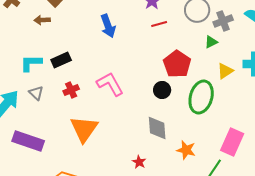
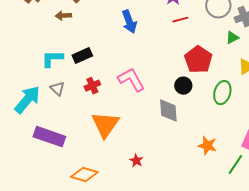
green ellipse: (201, 97) -> (222, 93), size x0.7
gray diamond: (157, 128) -> (168, 111), moved
red star: (139, 162) -> (136, 161), moved

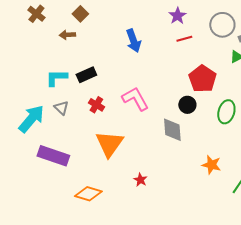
red cross: (92, 86) -> (96, 105), turned -35

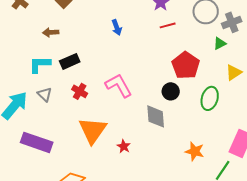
brown arrow: (67, 35) -> (51, 32), moved
blue arrow: (133, 41) -> (117, 27), size x0.7
red star: (140, 180) -> (124, 146), moved

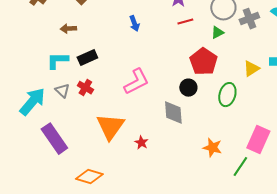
green triangle: (220, 43) -> (217, 33), moved
pink L-shape: (119, 85) -> (136, 82), turned 92
red cross: (80, 91) -> (85, 88), moved
purple rectangle: (37, 142) -> (54, 139), turned 36

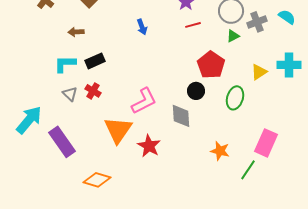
green triangle: (217, 33) -> (233, 36), moved
pink L-shape: (136, 82) -> (144, 101), moved
cyan arrow: (32, 102) -> (29, 120), moved
red star: (141, 143) -> (149, 146), size x1.6

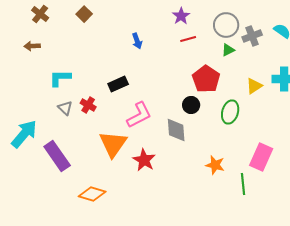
brown arrow: (76, 32) -> (32, 46), moved
black rectangle: (95, 61) -> (118, 84), moved
green line: (248, 170) -> (243, 184), turned -40

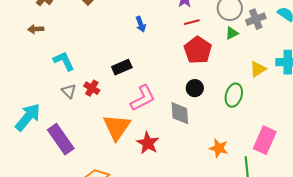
cyan L-shape: (60, 78) -> (64, 61), turned 65
red pentagon: (206, 79) -> (198, 50), moved

